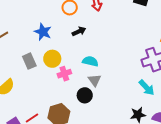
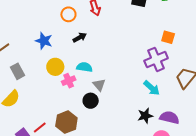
gray rectangle: (29, 61) -> (18, 71), moved
cyan semicircle: (90, 61) -> (84, 67), moved

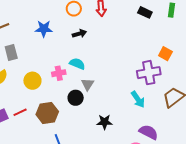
blue star: (44, 41) -> (44, 29), turned -30
yellow circle: (55, 67) -> (32, 81), moved
black star: (145, 116) -> (105, 122), moved

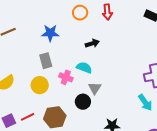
black arrow: (79, 34) -> (92, 43), moved
gray rectangle: (11, 52) -> (46, 61), moved
pink cross: (59, 73) -> (66, 77), turned 32

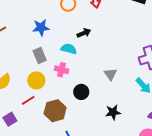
cyan semicircle: (84, 68) -> (69, 49), moved
gray triangle: (95, 88) -> (110, 74), moved
red line: (28, 117) -> (28, 100), moved

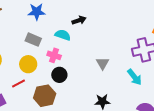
gray rectangle: (40, 56) -> (33, 40), turned -49
black circle: (81, 92) -> (59, 75), moved

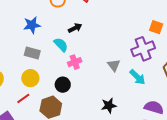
cyan semicircle: (63, 35) -> (61, 45), turned 35
pink cross: (54, 55) -> (75, 62), moved, turned -32
gray triangle: (103, 63) -> (114, 65), moved

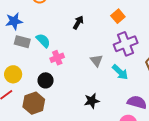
orange square: (156, 27) -> (118, 16), moved, turned 32
black arrow: (75, 28) -> (78, 22), moved, turned -32
gray rectangle: (32, 53) -> (22, 42), moved

